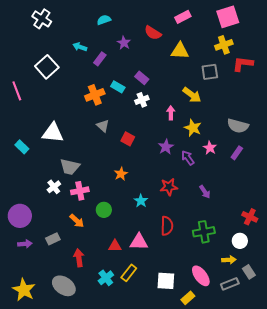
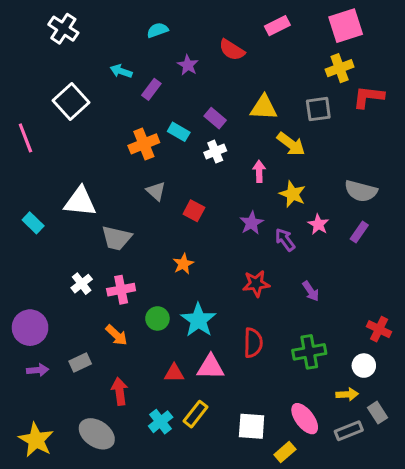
yellow triangle: (180, 51) -> (264, 108), moved
gray trapezoid: (70, 167) -> (117, 238), moved
cyan star: (141, 201) -> (198, 320), moved, size x1.6

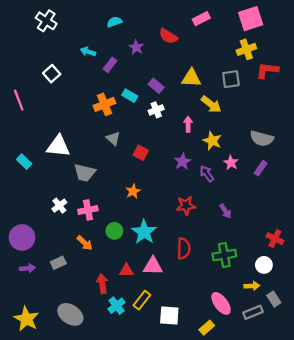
white square: (71, 101) -> (52, 74), size x0.7
red arrow: (120, 391) -> (102, 284), moved
white square: (252, 426) -> (169, 316), moved

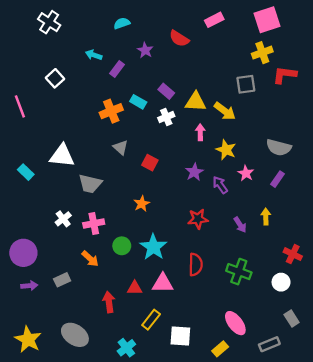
yellow triangle: (191, 78) -> (196, 102), moved
green cross: (224, 255) -> (239, 272), turned 30
yellow arrow: (252, 286) -> (266, 217), moved, turned -88
cyan cross: (117, 306) -> (126, 348), moved
gray rectangle: (253, 312) -> (269, 344), moved

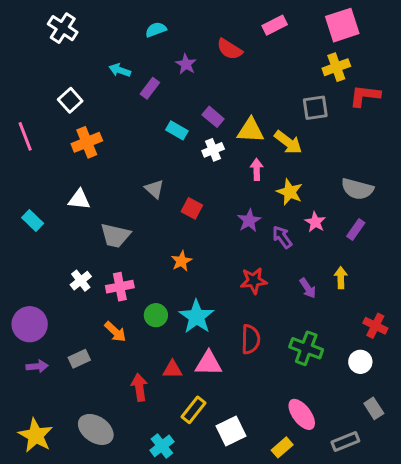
orange cross: (111, 111) -> (87, 142), moved
white triangle: (62, 156) -> (79, 199), size x0.7
white square: (180, 336) -> (231, 431), turned -30

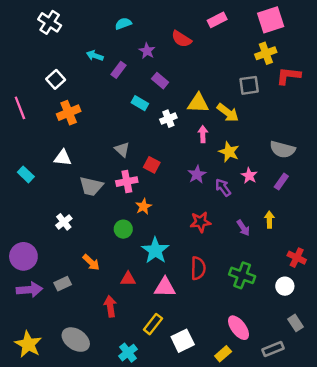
purple rectangle: (213, 117) -> (160, 81), moved
pink cross: (120, 287) -> (127, 182), moved
green circle: (156, 315) -> (123, 229), moved
purple arrow: (37, 366) -> (29, 290), size x1.5
red triangle: (172, 369) -> (128, 279), moved

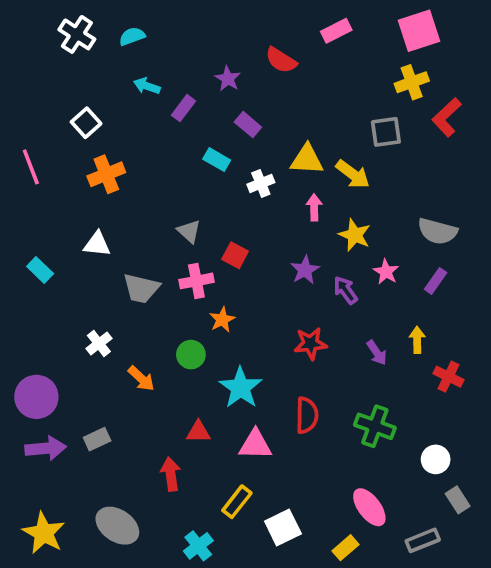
cyan semicircle: (123, 24) -> (132, 36), moved
red L-shape: (288, 76) -> (447, 117), turned -50
red cross: (297, 258) -> (448, 377), moved
orange arrow: (91, 262) -> (141, 378), moved
white circle: (285, 286) -> (436, 459), moved

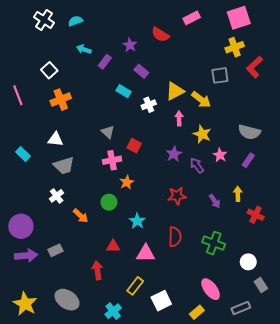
yellow triangle: (307, 160) -> (175, 91), turned -30
gray trapezoid: (141, 288) -> (64, 166), moved, turned -30
cyan star: (241, 388) -> (137, 221), size x0.7

